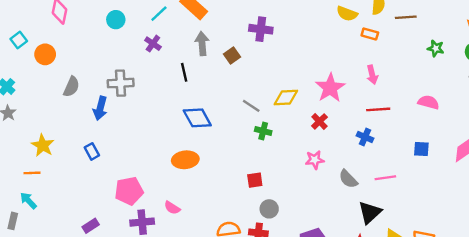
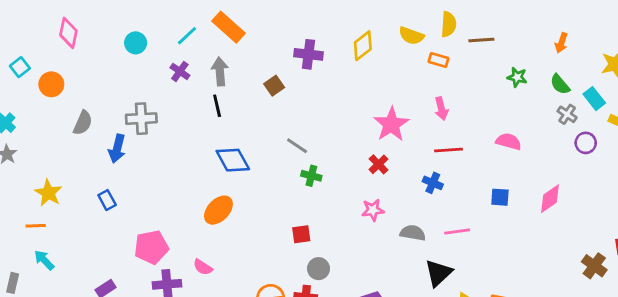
gray arrow: (202, 44) -> (220, 71), moved
yellow diamond: (286, 97) -> (363, 46), moved, turned -35
orange ellipse: (185, 160) -> (218, 210), turned -40
gray semicircle: (348, 179) -> (413, 233), turned 144
cyan arrow: (28, 201) -> (44, 260), moved

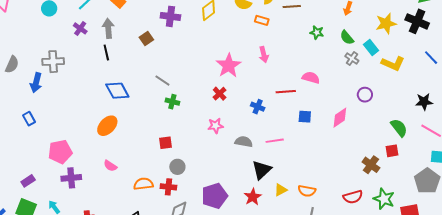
purple circle: (586, 143) -> (365, 95), moved
red line: (449, 150) -> (286, 92), moved
pink semicircle: (203, 267) -> (110, 166), moved

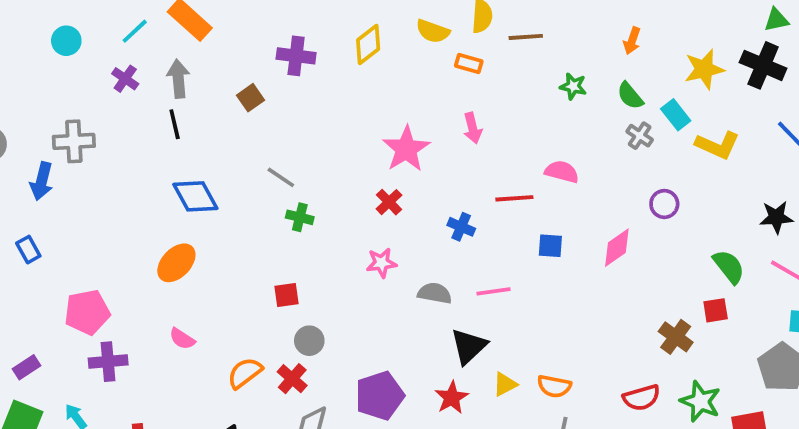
orange semicircle: (143, 184) -> (245, 373), turned -30
red cross: (168, 187) -> (292, 379), turned 35

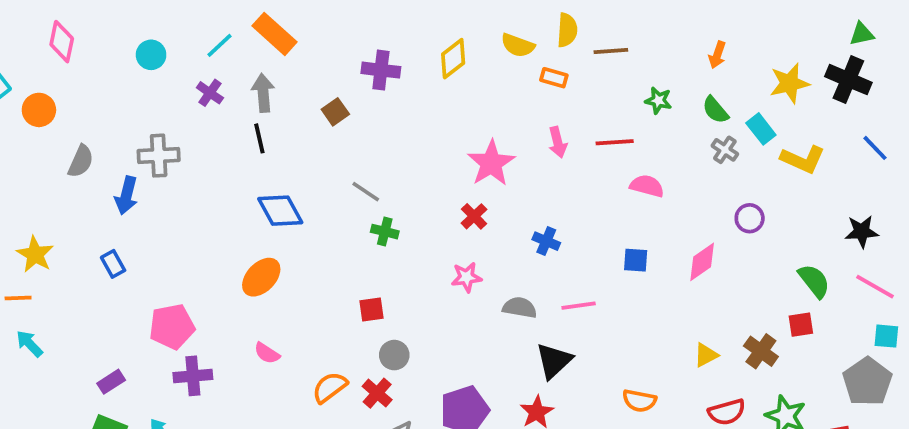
red line: (514, 198) -> (615, 142), moved
yellow triangle: (505, 384) -> (706, 355), moved

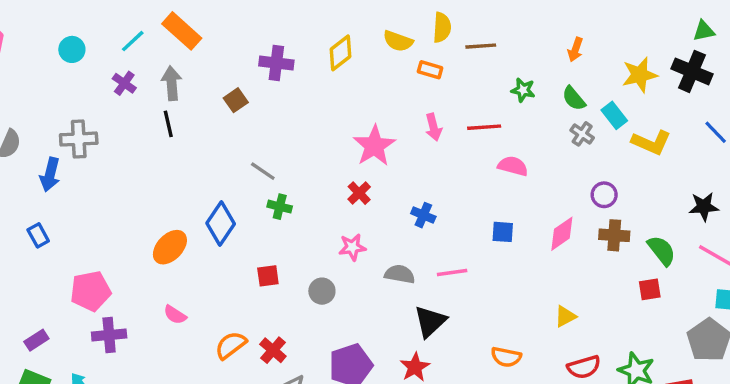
blue diamond: (280, 211) -> (221, 223), moved, turned 63
brown cross: (761, 351) -> (614, 235), moved, turned -32
gray circle: (394, 355) -> (322, 291), moved

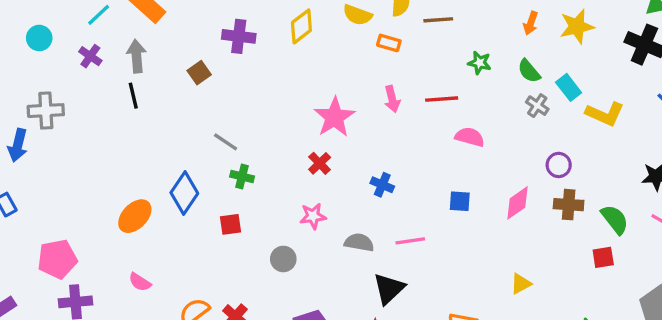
cyan circle: (72, 49) -> (39, 38), moved
yellow star: (640, 75) -> (577, 26), moved
red square: (268, 276) -> (230, 224), moved

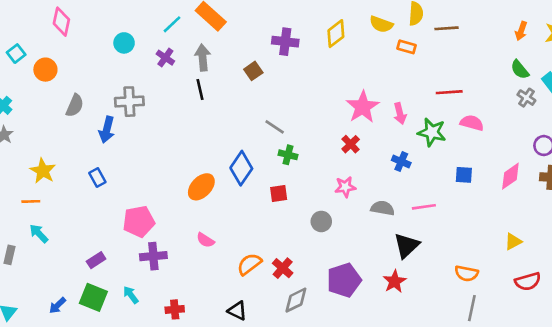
green star: (480, 63) -> (432, 132), moved, size x1.5
pink arrow: (392, 99) -> (400, 114), moved

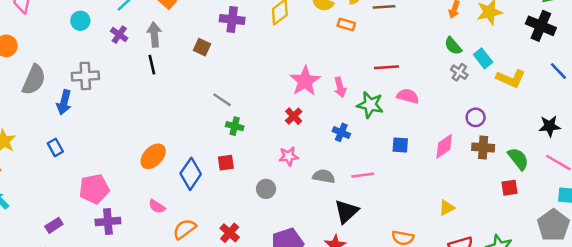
brown square: (253, 71) -> (202, 47), turned -30
gray semicircle: (75, 106) -> (34, 80), size x1.4
blue diamond: (241, 168) -> (191, 174), moved
orange semicircle: (249, 264) -> (184, 229), moved

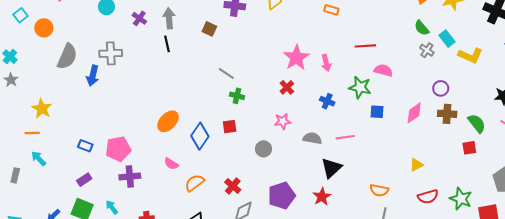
green star: (370, 105) -> (360, 87), moved
blue rectangle: (55, 147) -> (85, 146), moved, turned -40

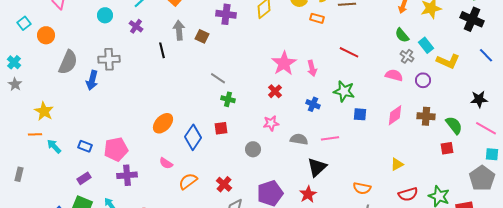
gray arrow: (169, 18) -> (179, 30), moved
red line: (365, 46) -> (349, 52), turned 30
pink semicircle: (383, 70) -> (394, 75), moved
purple circle: (441, 88) -> (423, 80), moved
cyan arrow: (39, 158) -> (54, 146), moved

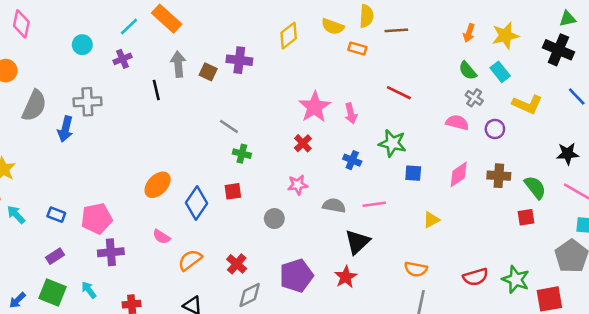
purple cross: (226, 14) -> (239, 60), moved
purple cross: (136, 26) -> (123, 59), turned 32
cyan rectangle: (426, 45) -> (500, 72), moved
yellow triangle: (397, 164) -> (431, 220), moved

